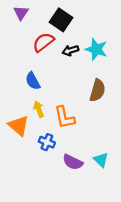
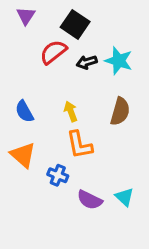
blue semicircle: (33, 81) -> (24, 111), moved
yellow arrow: (39, 109) -> (71, 111), moved

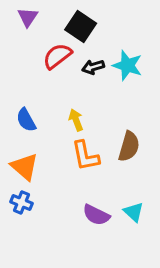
brown semicircle: (120, 111) -> (129, 146), moved
blue cross: (58, 175) -> (21, 203), moved

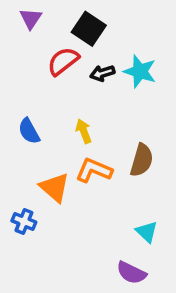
orange L-shape: (85, 156) -> (94, 170), turned 124
orange triangle: (25, 167) -> (55, 187), moved
purple semicircle: (96, 215) -> (131, 273), moved

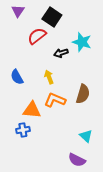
black arrow: (102, 73) -> (61, 53), moved
orange triangle: (55, 187) -> (32, 110), turned -36
blue cross: (24, 222) -> (23, 130), moved, turned -32

